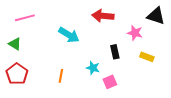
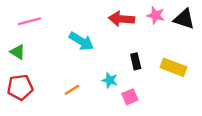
pink star: (135, 33) -> (156, 15), moved
yellow rectangle: (147, 57) -> (173, 67), size x1.5
red pentagon: (17, 74) -> (20, 87), turned 30
orange line: (61, 76) -> (72, 90), turned 48

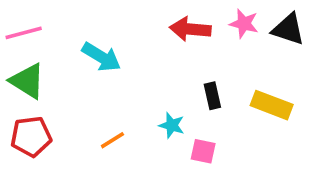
pink line: (29, 21) -> (24, 33), moved
cyan arrow: (81, 41) -> (101, 57), moved
green triangle: (18, 52) -> (27, 81), size x1.5
pink square: (130, 97) -> (203, 151), turned 35

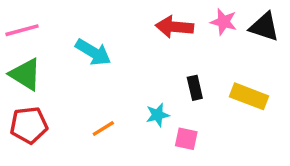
cyan star: (172, 125) -> (158, 115), turned -30

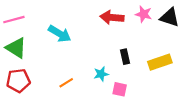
yellow rectangle: (249, 96) -> (160, 62), turned -40

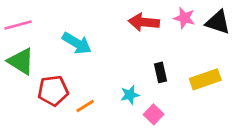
red pentagon: (18, 81) -> (53, 91), moved
pink square: (120, 89) -> (154, 114), turned 32

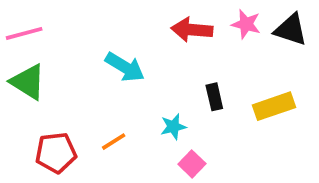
cyan arrow: (77, 43) -> (125, 67), moved
red pentagon: (53, 91) -> (56, 153), moved
pink square: (154, 114) -> (192, 164), moved

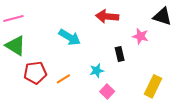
pink star: (246, 24) -> (140, 36), moved
yellow rectangle: (274, 106) -> (153, 86), moved, turned -45
red pentagon: (56, 153) -> (35, 73), moved

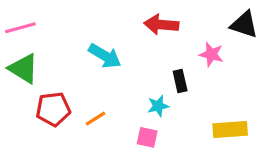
cyan star: (97, 71) -> (158, 106), moved
yellow rectangle: (153, 86) -> (230, 129), turned 60
pink square: (107, 91) -> (147, 137), moved, turned -32

